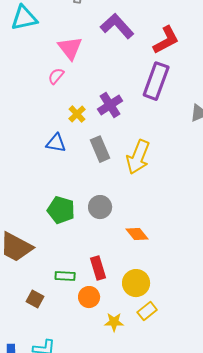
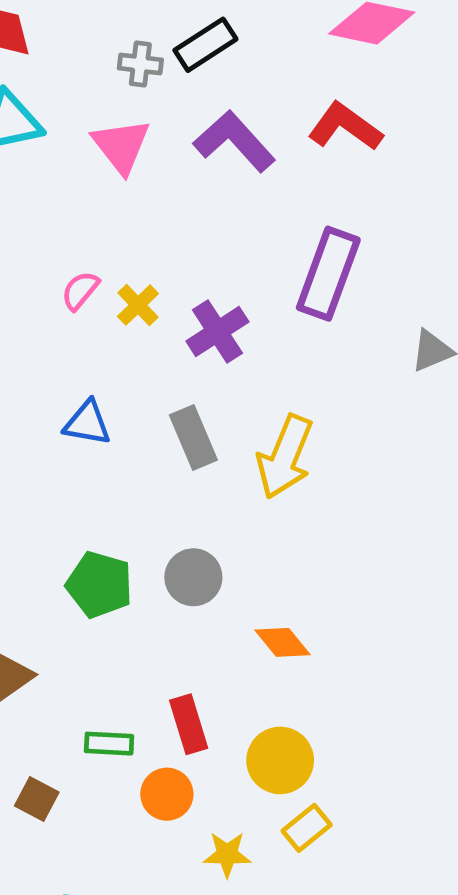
red L-shape: (166, 40) -> (345, 127), moved, turned -116
pink triangle: (70, 48) -> (121, 146), moved
pink semicircle: (56, 76) -> (80, 291), moved
yellow cross: (77, 114) -> (138, 305), moved

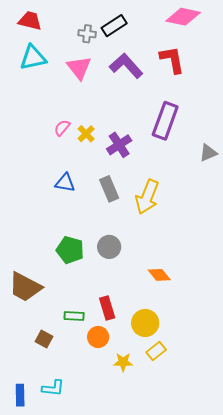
red L-shape: (345, 127) -> (172, 60), turned 44
orange diamond: (283, 642) -> (159, 275), moved

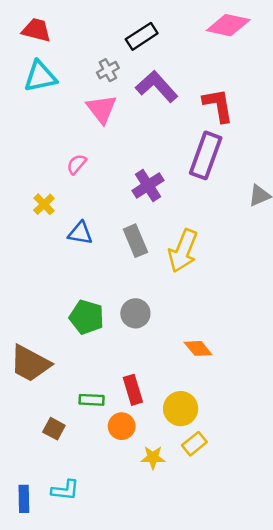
gray cross: (87, 34) -> (108, 70), moved, turned -36
red L-shape: (172, 60) -> (218, 105), moved
pink triangle: (79, 68) -> (102, 109), moved
yellow cross: (86, 134) -> (44, 204), moved

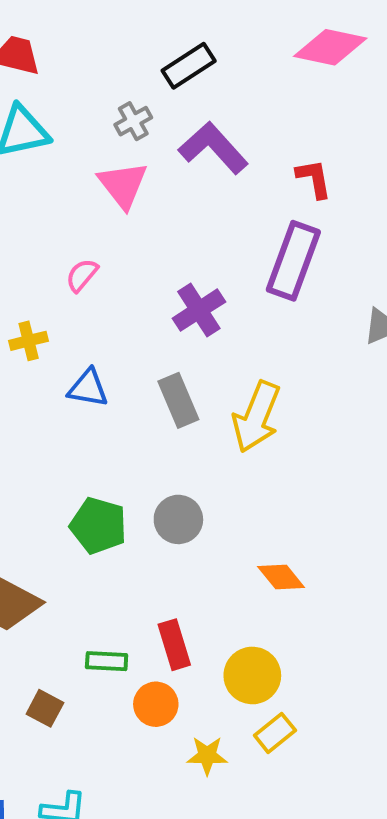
red L-shape: (218, 105) -> (314, 179), size x0.7
yellow cross: (44, 204) -> (29, 341), turned 30

